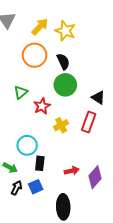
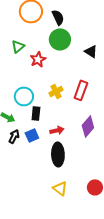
red rectangle: (89, 122) -> (81, 90), moved
yellow cross: (61, 125) -> (56, 91), moved
red arrow: (72, 171) -> (57, 130), moved

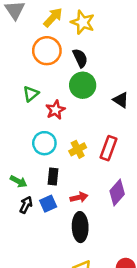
cyan circle: (24, 96) -> (44, 143), moved

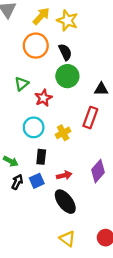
black triangle: (121, 100) -> (101, 89), turned -32
red rectangle: (109, 148) -> (90, 118), moved
black ellipse: (80, 227) -> (65, 202), turned -35

